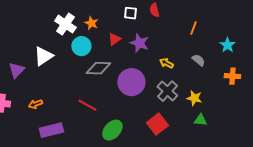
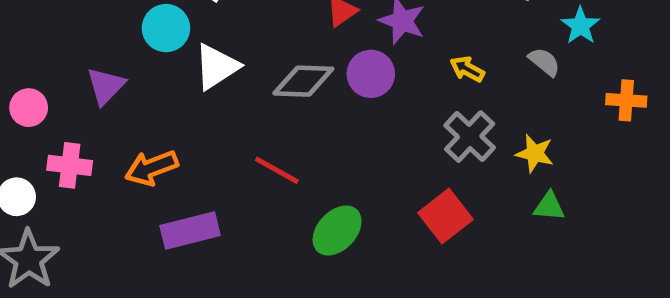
cyan star: (227, 45) -> (580, 26), moved
cyan circle: (81, 46) -> (166, 28), moved
white triangle: (43, 56) -> (217, 67), moved
purple circle: (131, 82) -> (371, 74), moved, size x0.7
orange arrow: (35, 104) -> (152, 168), size x1.5

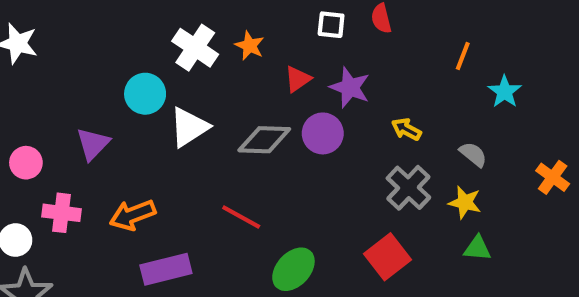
gray semicircle: (544, 62) -> (473, 154), moved
orange cross: (626, 100) -> (553, 177), moved, turned 32

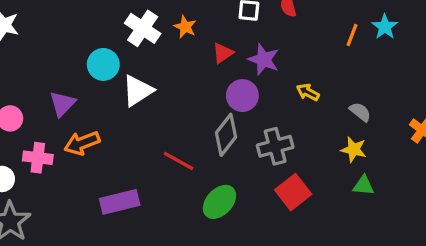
cyan star: (505, 92) -> (385, 27), moved
gray diamond: (264, 140) -> (226, 135), moved, turned -54
gray cross: (408, 188) -> (275, 146), moved, turned 32
orange arrow: (133, 215) -> (82, 143), moved

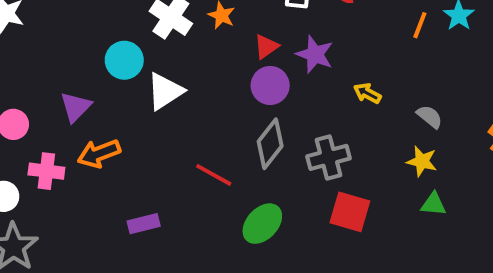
purple circle: (242, 96) -> (270, 85), moved
red square: (293, 192) -> (350, 212), turned -36
purple rectangle: (120, 202) -> (144, 224), size x0.7

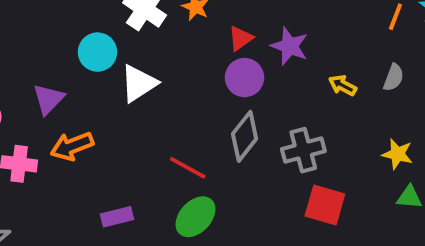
gray semicircle: (430, 117) -> (394, 78), moved, turned 72
green ellipse: (262, 224) -> (196, 217), moved

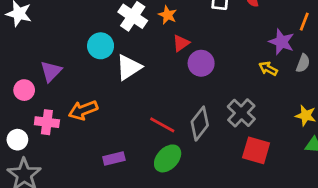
red triangle: (241, 38) -> (181, 43), moved
purple star: (290, 46) -> (282, 42), moved
purple triangle: (48, 99) -> (51, 71), moved
gray diamond: (245, 136) -> (200, 124), moved
gray cross: (303, 150) -> (241, 113), turned -32

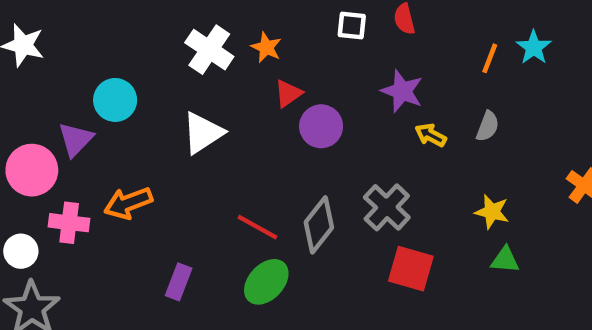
purple star: (282, 42) -> (402, 91), moved
cyan circle: (101, 46) -> (115, 100), moved
pink circle: (24, 90) -> (32, 170), size x1.5
purple rectangle: (114, 158) -> (179, 282), turned -55

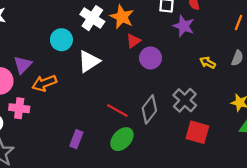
orange star: (266, 47) -> (122, 17), size x1.5
purple star: (402, 91) -> (184, 26), moved
cyan circle: (115, 100) -> (61, 40), moved
orange arrow: (128, 203) -> (44, 83), moved

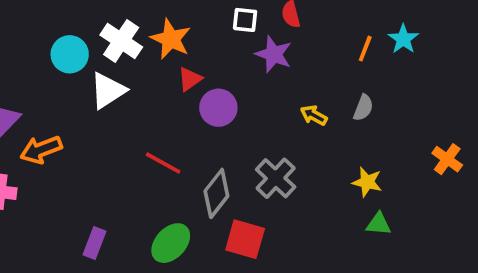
cyan circle: (61, 40) -> (70, 54), moved
white triangle: (89, 61) -> (108, 91), moved
red line: (117, 111) -> (163, 163), moved
red square: (197, 132) -> (245, 239), moved

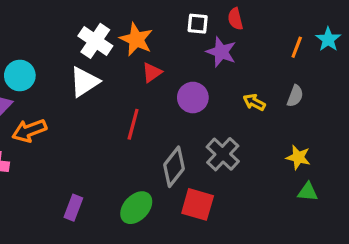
cyan circle: (70, 54) -> (20, 76), moved
purple circle: (218, 108) -> (193, 98), moved
red line: (163, 163) -> (133, 124), moved, turned 76

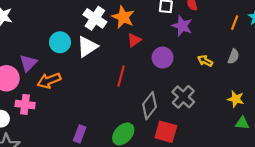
cyan circle: (20, 76) -> (60, 42), moved

